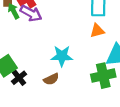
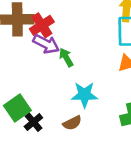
green arrow: (14, 11) -> (66, 57), moved

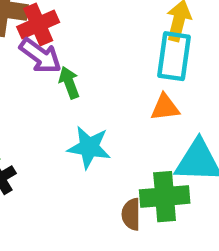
brown semicircle: (72, 123) -> (131, 214), moved, turned 108

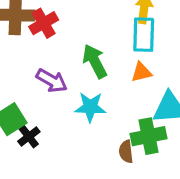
purple arrow: (40, 56) -> (52, 81), moved
green arrow: (69, 83) -> (95, 61), moved, size x1.5

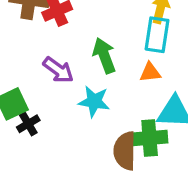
brown semicircle: (126, 152) -> (125, 151), size x1.6

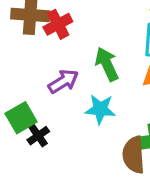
purple arrow: (58, 70) -> (63, 81), turned -64

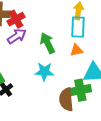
purple arrow: (63, 81) -> (17, 36), moved

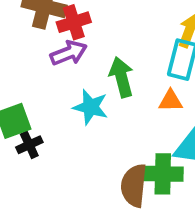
cyan star: (44, 72) -> (91, 107), moved

